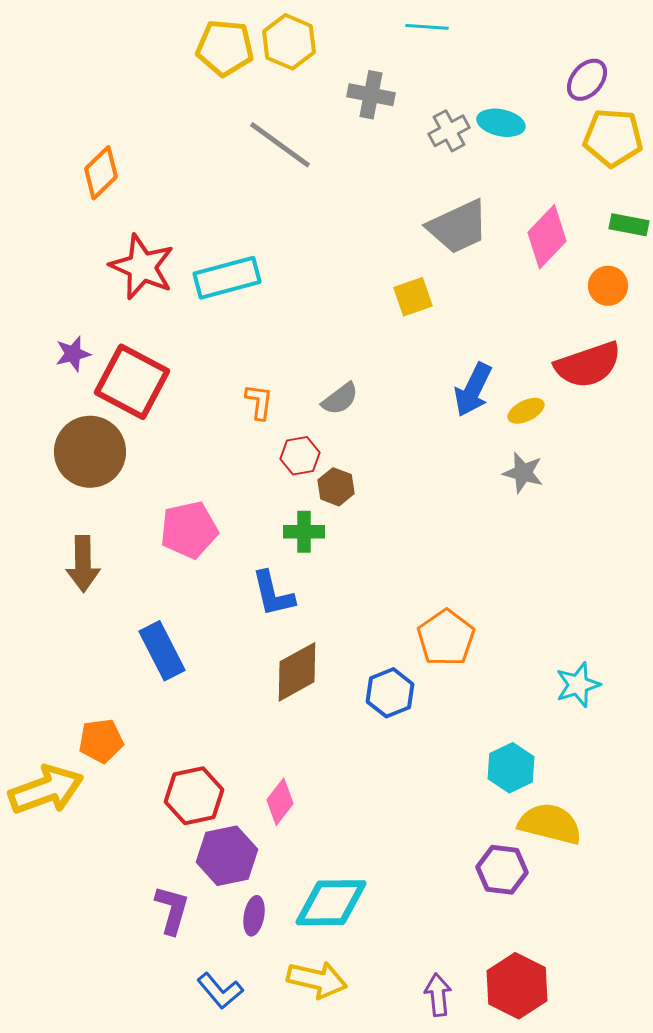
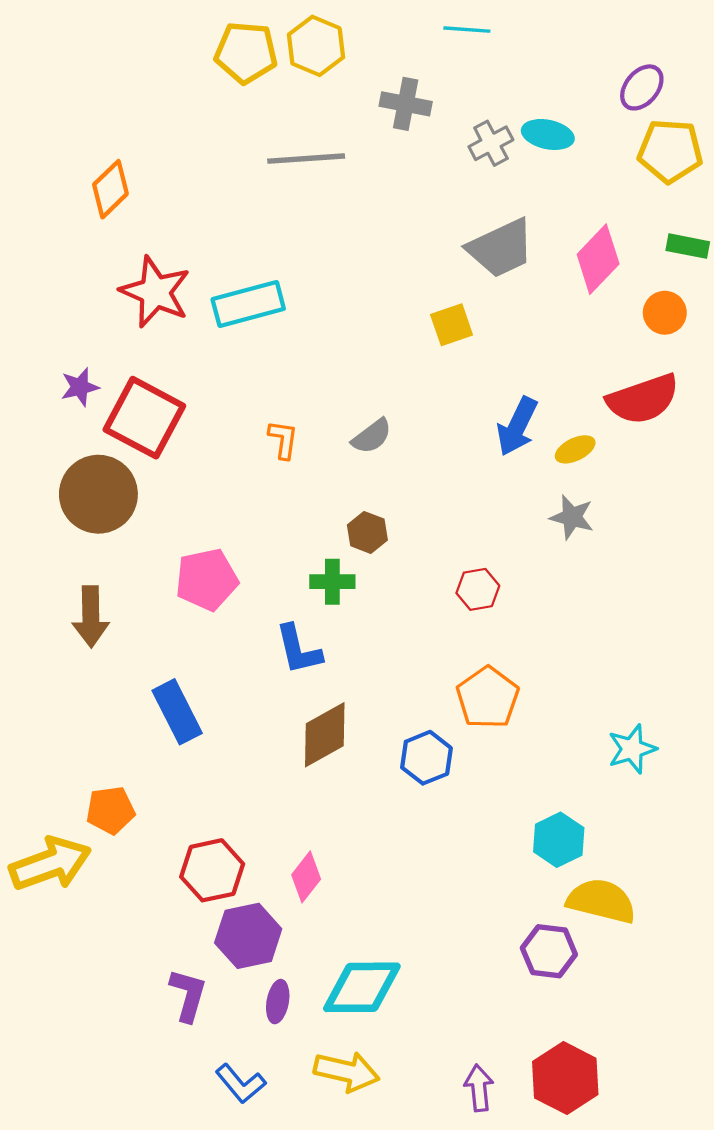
gray line: (280, 145) -> (306, 159), turned -40
red hexagon: (300, 456) -> (478, 589), moved

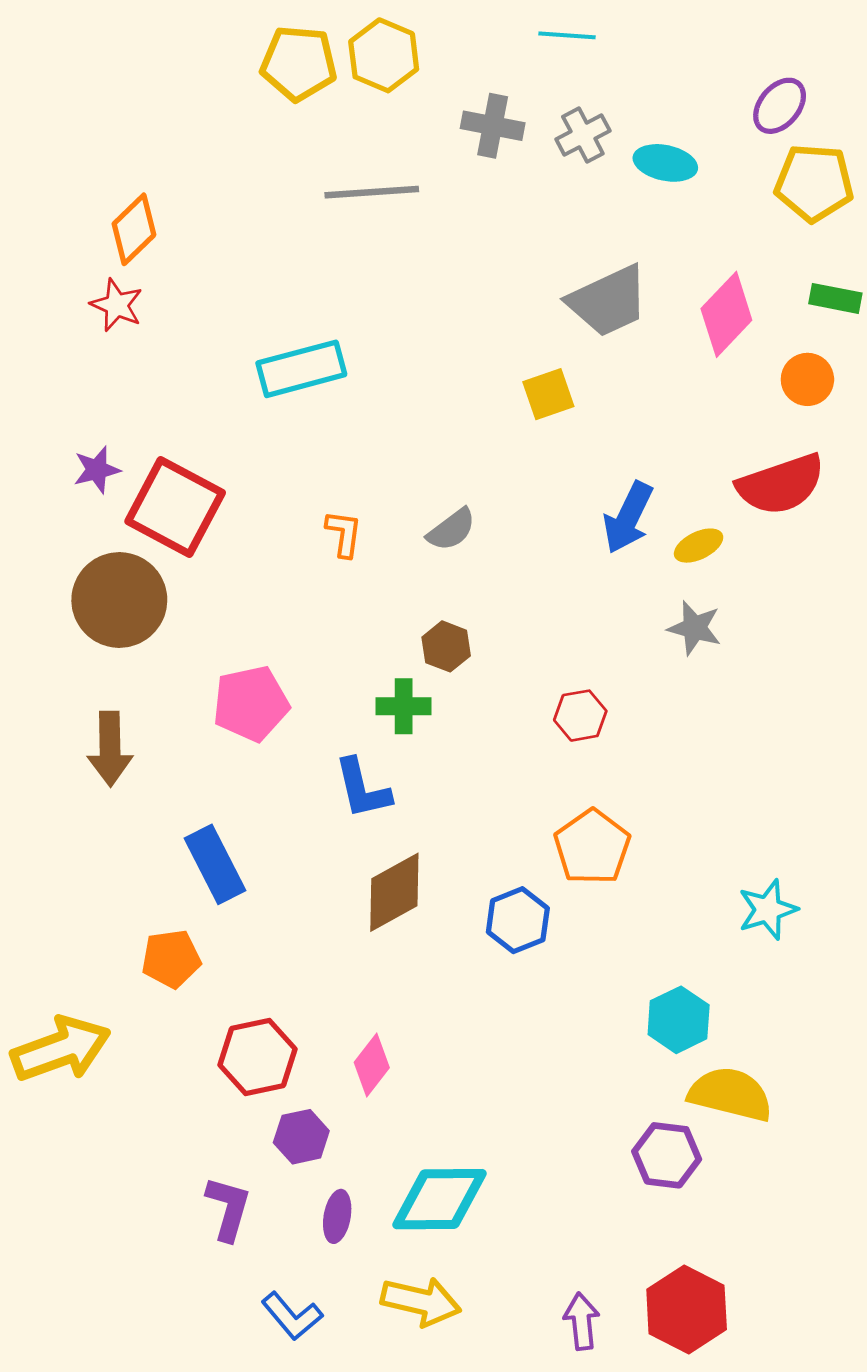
gray cross: (491, 143) -> (583, 135), moved
red star: (155, 292) -> (117, 305), moved, size x0.6
orange pentagon: (110, 810) -> (171, 959), moved
purple hexagon: (248, 936) -> (301, 1137), size x0.7

